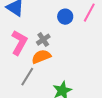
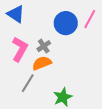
blue circle: (65, 17) -> (66, 23), size x1.5

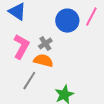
orange semicircle: (42, 63) -> (43, 61), turned 36

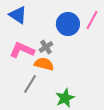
pink L-shape: (21, 47) -> (22, 50), turned -95

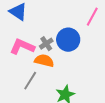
blue circle: (68, 24) -> (68, 40), moved

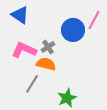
blue circle: (68, 40) -> (73, 30), moved

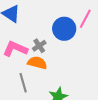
gray line: (32, 84) -> (23, 83), turned -48

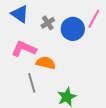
gray cross: (39, 46) -> (48, 23), moved

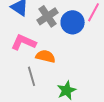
gray cross: (48, 23) -> (48, 16), size x1.5

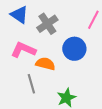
blue circle: (73, 22) -> (74, 49), moved

